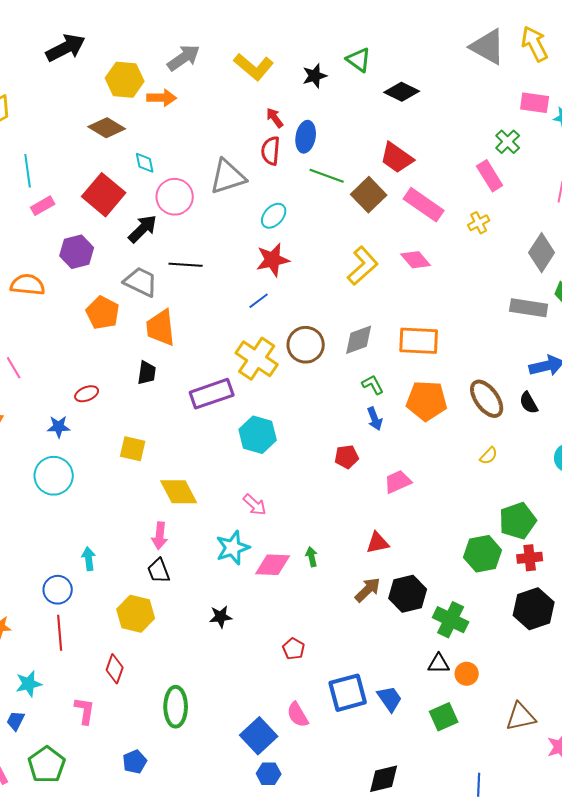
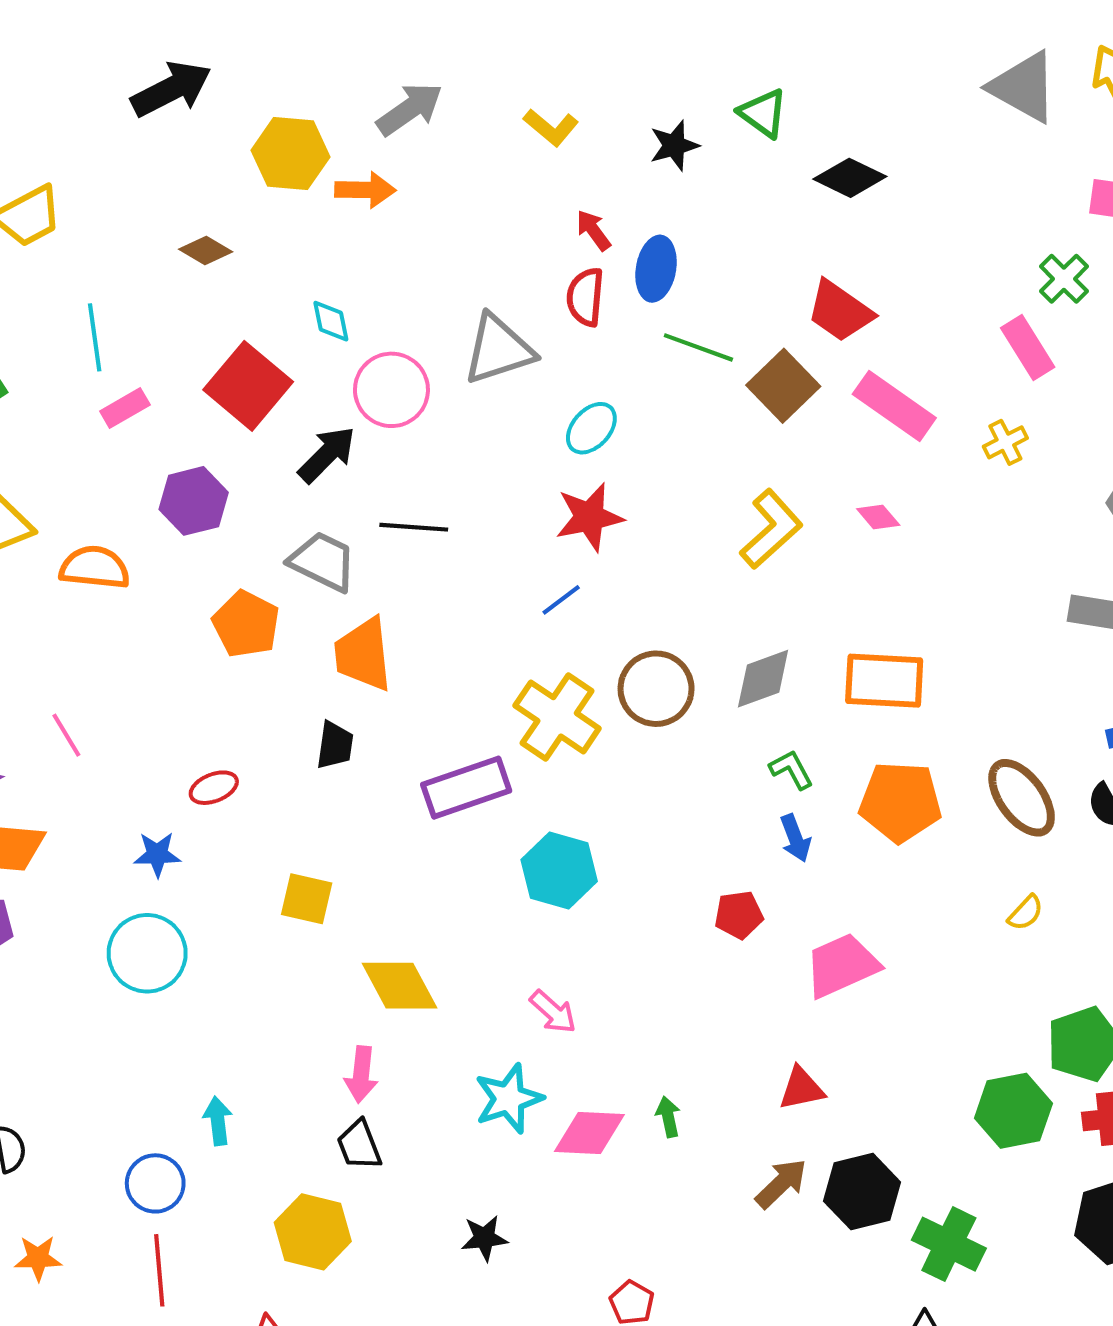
yellow L-shape: (254, 67) -> (551, 127), size x0.7
brown diamond: (107, 128) -> (206, 250), moved, size x0.7
pink diamond: (416, 260) -> (878, 517), size x0.7
pink trapezoid: (398, 482) -> (842, 965), size x1.4

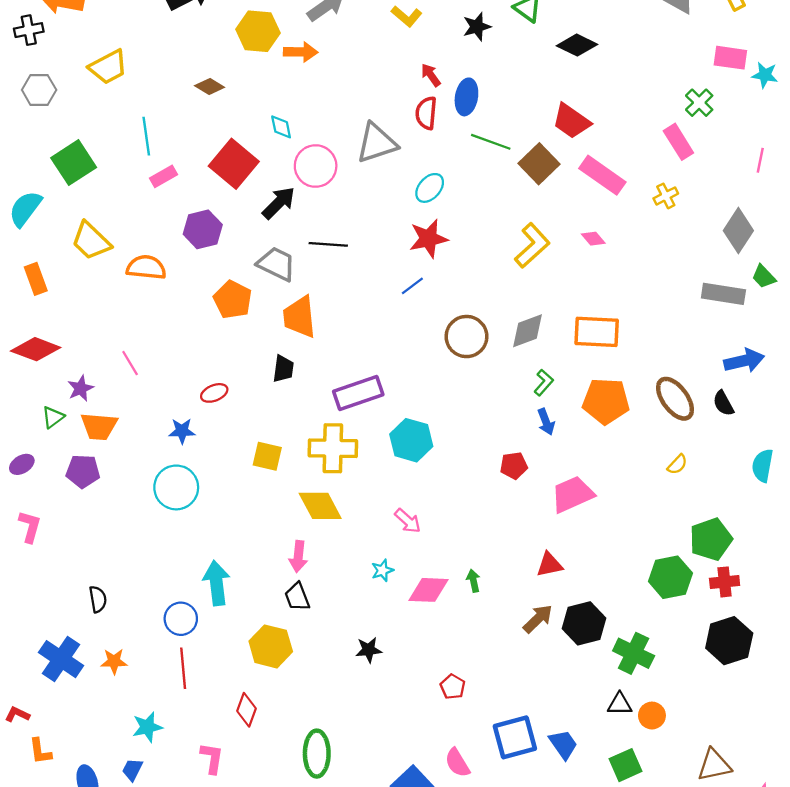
yellow cross: (557, 717) -> (333, 448), moved, turned -33
green L-shape: (791, 769) -> (544, 383), turned 70
cyan star: (509, 1099) -> (382, 570), size x0.6
cyan arrow: (218, 1121) -> (217, 583), size x1.6

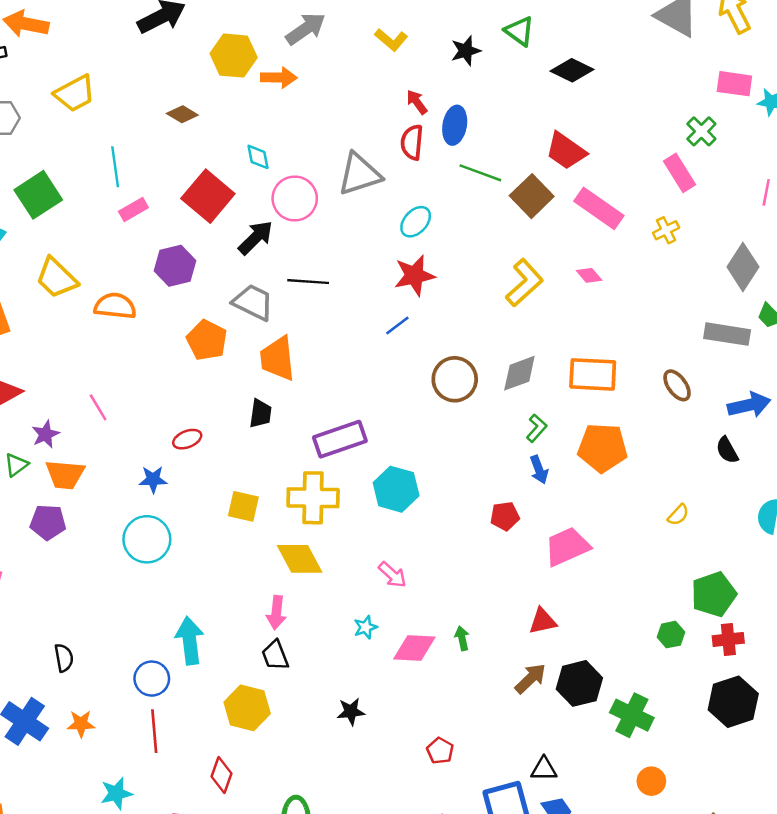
brown ellipse: (675, 399) -> (677, 385), moved, size x0.7
green hexagon: (670, 577) -> (671, 635), size x0.6
black triangle: (620, 704) -> (544, 769), moved

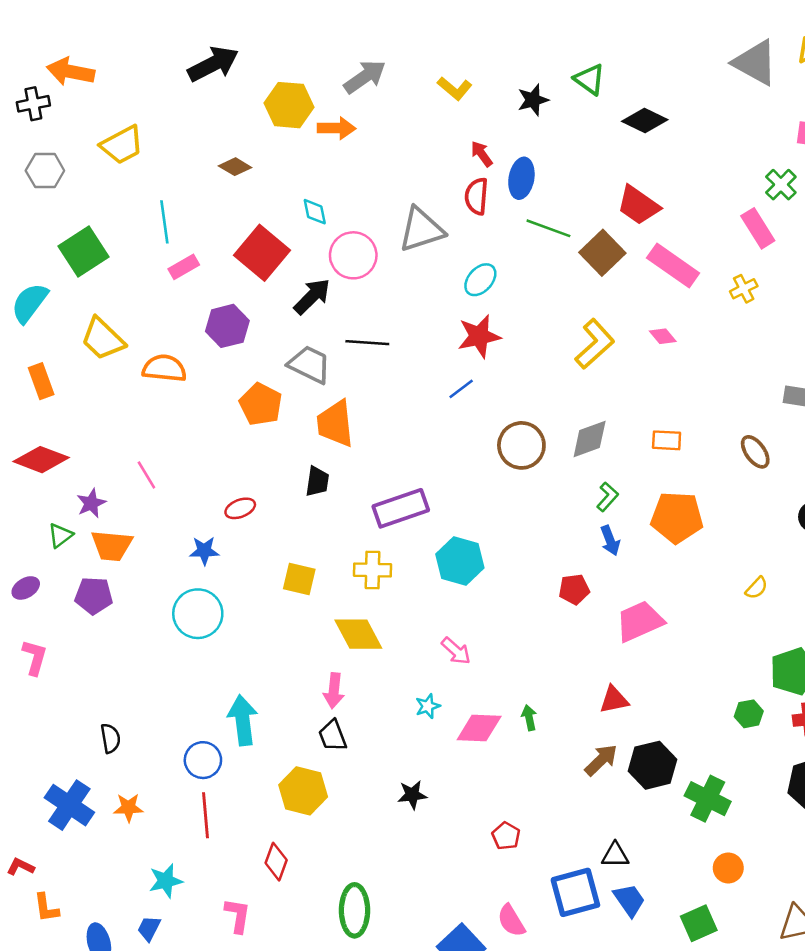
orange rectangle: (593, 374) -> (667, 440), size x0.6
yellow cross: (313, 498) -> (372, 570), size x0.7

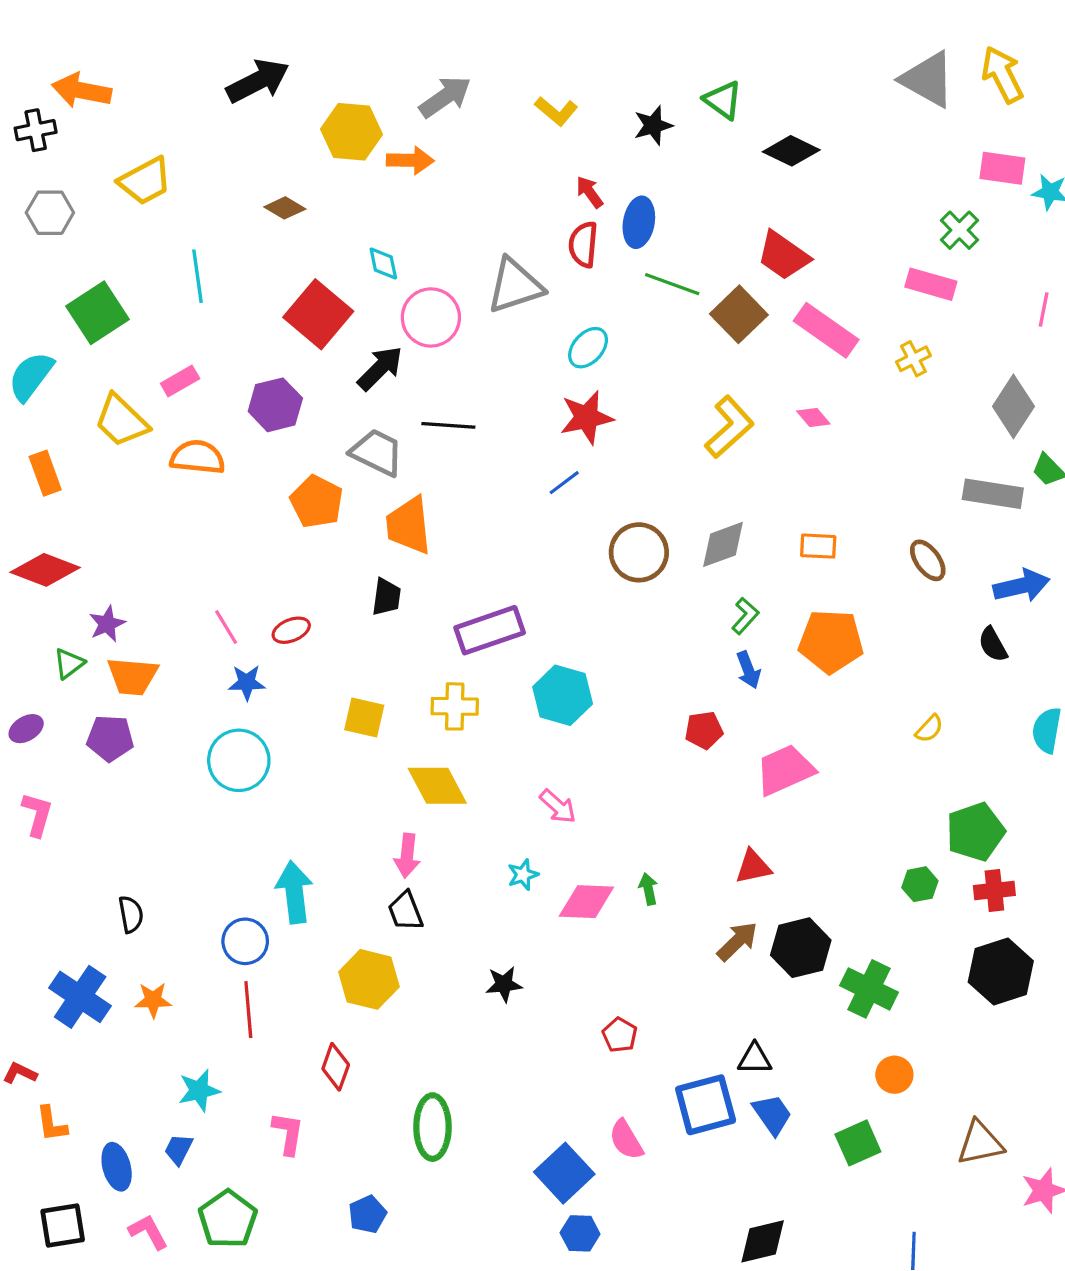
pink rectangle: (758, 228) -> (931, 284), turned -42
pink rectangle: (184, 267) -> (180, 381), moved
pink line: (146, 475) -> (226, 627), moved

